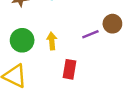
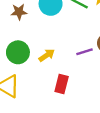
yellow arrow: (52, 41) -> (47, 55), turned 56

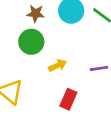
green circle: (18, 52) -> (31, 42), moved

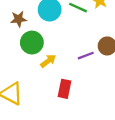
green circle: (31, 42) -> (32, 43), moved

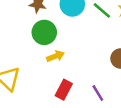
purple line: (86, 56) -> (98, 93), moved, turned 63

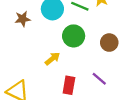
green circle: (44, 32) -> (74, 36), moved

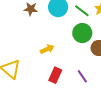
green circle: (74, 36) -> (82, 33), moved

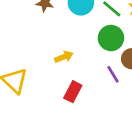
purple line: (82, 76) -> (113, 74), moved

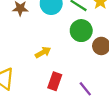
purple line: (113, 74) -> (85, 89), moved

